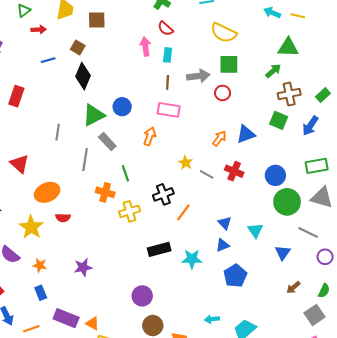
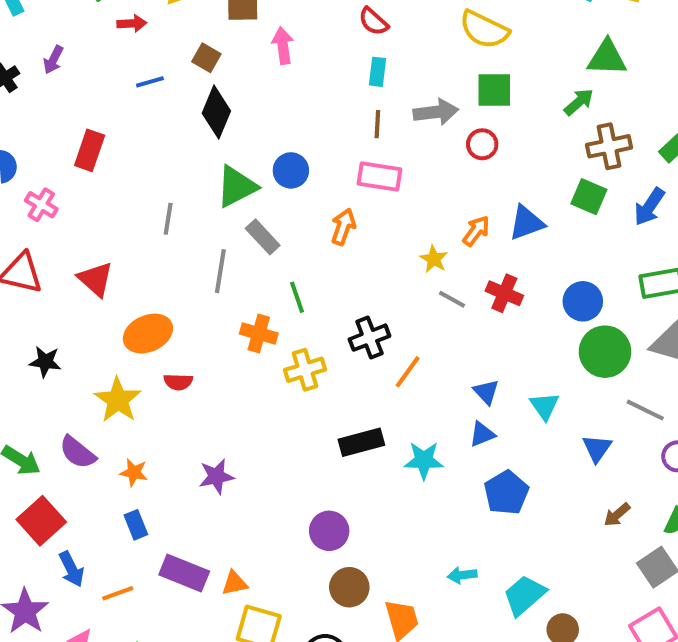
pink arrow: (145, 46) -> (283, 46), moved
yellow star: (186, 163) -> (434, 259), moved
orange triangle: (93, 323) -> (235, 583), turned -40

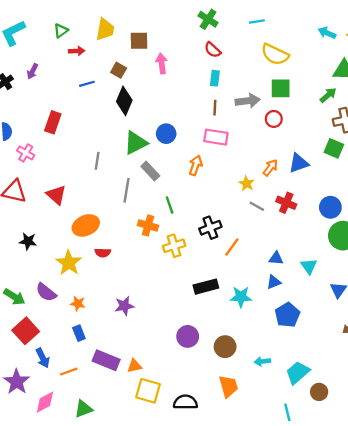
blue triangle: (486, 392) -> (276, 258), turned -42
brown circle: (349, 587) -> (225, 347), moved

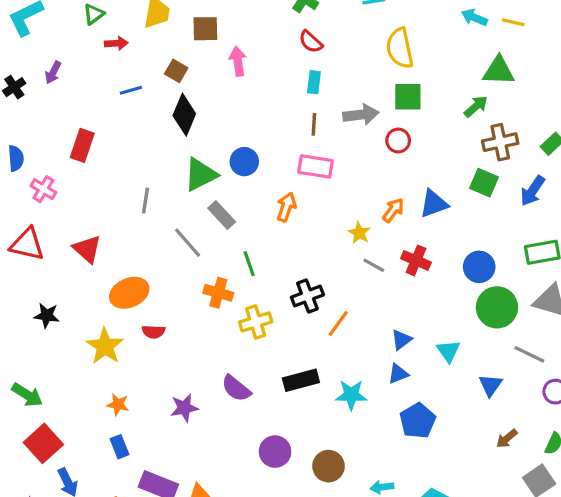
yellow semicircle: (275, 54) -> (400, 48), turned 52
gray line: (127, 190) -> (188, 243), turned -50
blue triangle: (276, 258) -> (401, 340), turned -42
purple semicircle: (46, 292) -> (236, 388), moved

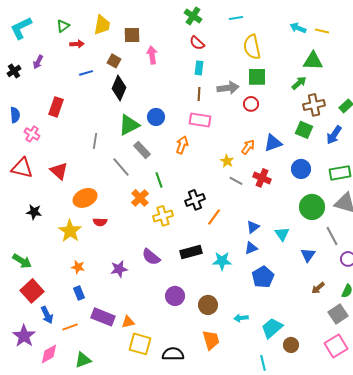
blue circle: (479, 267) -> (301, 169), moved
orange cross: (218, 293) -> (140, 198), turned 30
gray line: (529, 354) -> (332, 236), turned 36

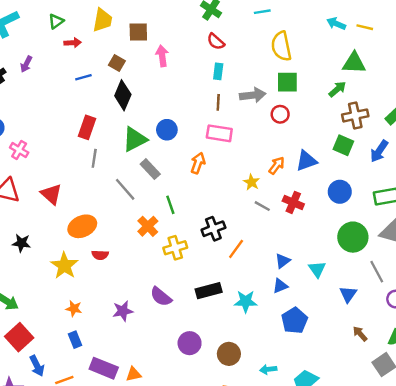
red rectangle: (56, 107) -> (87, 127), moved
brown arrow: (318, 288) -> (360, 334), turned 88

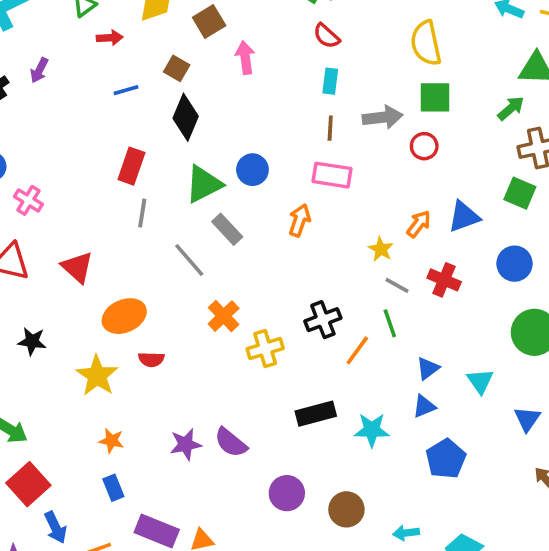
brown square: (138, 32) -> (209, 21), turned -30
green line: (170, 205) -> (390, 323), moved
purple semicircle: (161, 297) -> (231, 443), moved

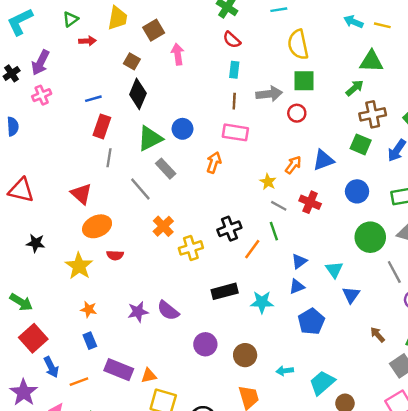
purple arrow: (39, 70) -> (40, 63), size x1.5
blue line: (126, 90) -> (93, 99), moved
pink cross: (28, 200) -> (42, 95), moved, turned 36
red triangle: (77, 267) -> (81, 194), moved
blue triangle: (527, 419) -> (351, 295), moved

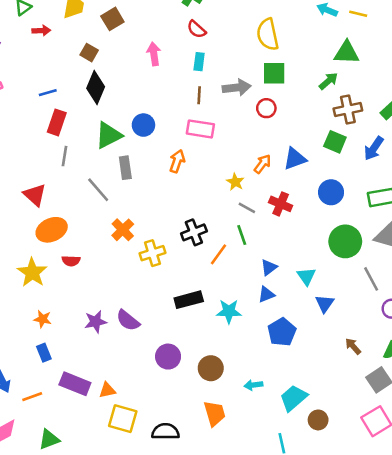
pink arrow: (178, 54) -> (154, 54), moved
gray rectangle: (166, 169) -> (125, 168), turned 35

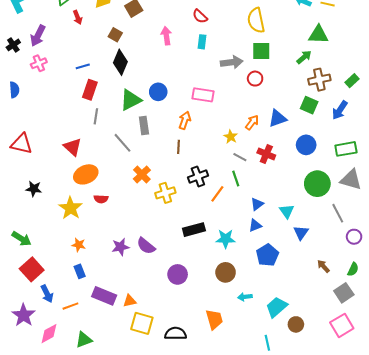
red arrow: (41, 31) -> (78, 17), turned 72
brown line: (199, 95) -> (179, 147), moved
brown circle: (211, 368) -> (226, 272), moved

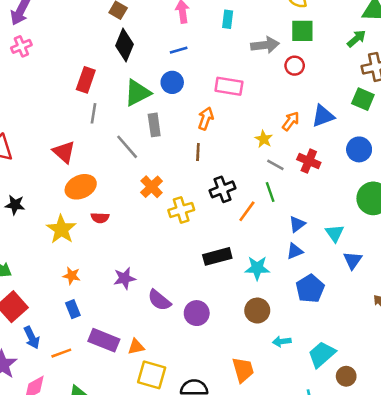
blue line: (83, 66) -> (179, 50), moved
purple semicircle: (146, 246) -> (159, 300), moved

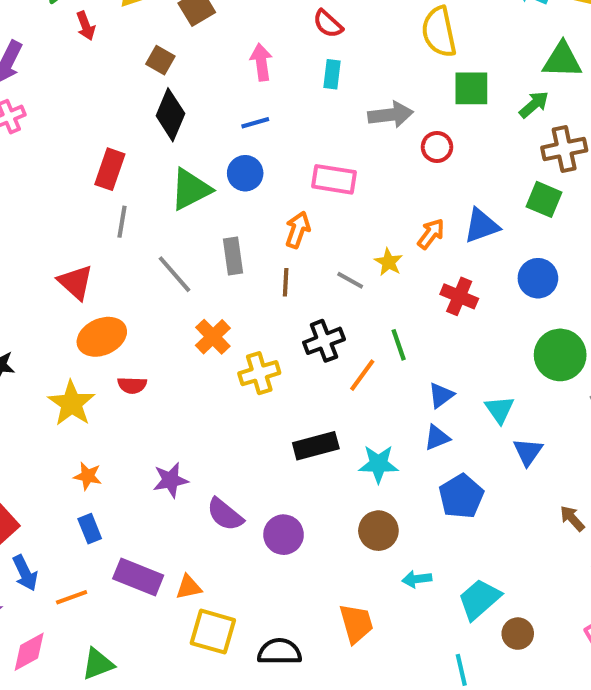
green square: (302, 31) -> (471, 88), moved
gray rectangle: (154, 125) -> (233, 256), moved
gray line: (275, 165) -> (350, 280), moved

